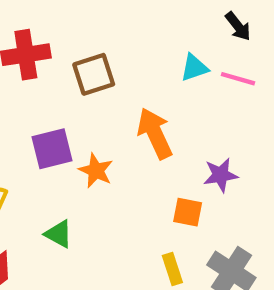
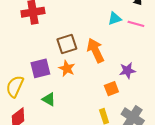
brown square: (94, 74) -> (67, 44), moved
purple square: (52, 149) -> (40, 68), moved
orange square: (188, 212) -> (111, 89), turned -32

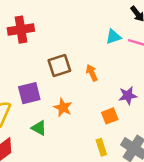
orange arrow: (96, 50) -> (92, 73), size x0.6
orange star: (67, 68) -> (63, 108), moved

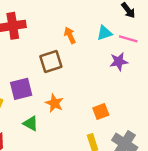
orange arrow: (92, 73) -> (70, 35), moved
purple star: (128, 96) -> (119, 62), moved

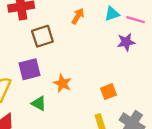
orange arrow: (70, 35) -> (78, 16), turned 56
brown square: (51, 62) -> (42, 36), moved

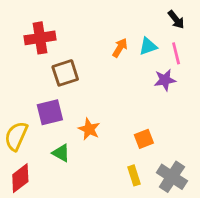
orange arrow: (78, 16) -> (120, 48), moved
pink line: (136, 20) -> (176, 53), turned 60

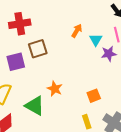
cyan triangle: (148, 46) -> (96, 40), moved, turned -40
purple square: (50, 112) -> (16, 62), moved
green triangle: (61, 153) -> (35, 106), size x1.5

